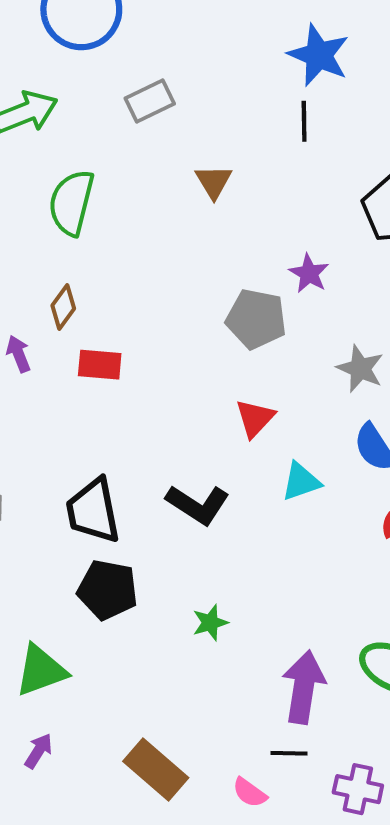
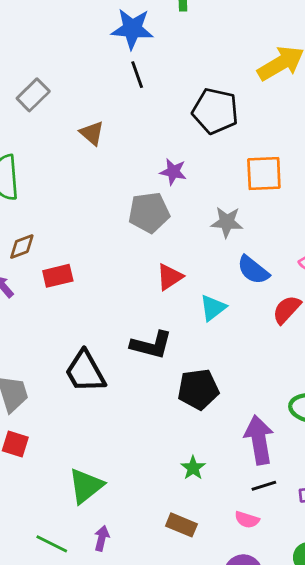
brown diamond: (63, 307) -> (22, 247), turned 52
red triangle: (255, 418) -> (170, 277), turned 32
black pentagon: (108, 590) -> (198, 389), moved
green star: (210, 623) -> (193, 468), moved
brown rectangle: (156, 769) -> (181, 525), size x0.7

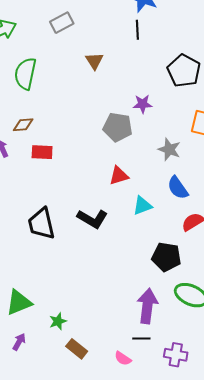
purple star: (173, 172) -> (143, 104), turned -30
black pentagon: (198, 389) -> (166, 257), moved
green star: (193, 468) -> (58, 321), moved

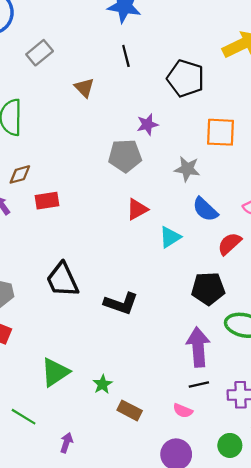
black line: (137, 30) -> (126, 56), moved
black L-shape: (92, 219) -> (121, 303), moved
purple arrow: (19, 342) -> (66, 443), moved

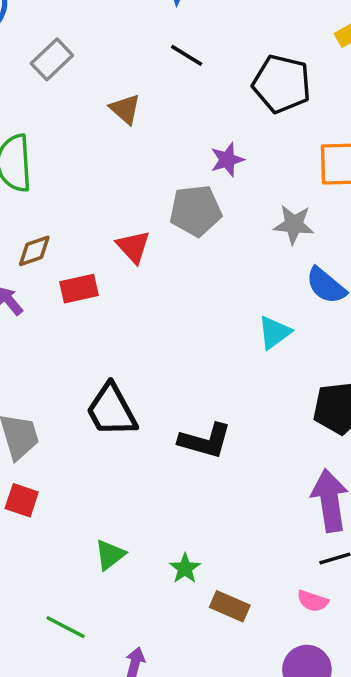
black line: (126, 56) -> (187, 55), turned -40
red triangle: (137, 209) -> (133, 247), moved, turned -40
green triangle: (55, 372) -> (110, 555), size x0.7

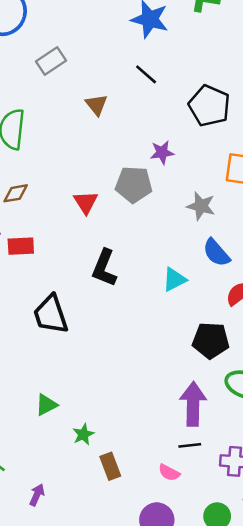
red rectangle: (79, 289) -> (21, 246), moved
black L-shape: (205, 441) -> (104, 268), moved, turned 87
green triangle: (110, 555) -> (46, 405), moved
brown rectangle: (230, 606) -> (110, 466), turned 36

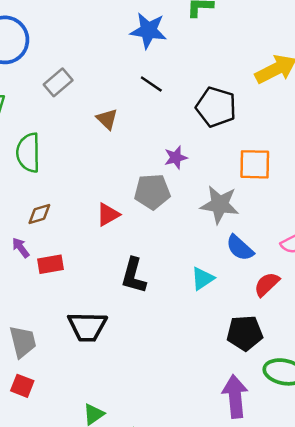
red triangle: (86, 202) -> (108, 214), turned 40
gray star: (201, 206) -> (220, 205), size x1.4
black trapezoid: (51, 314) -> (87, 327), turned -63

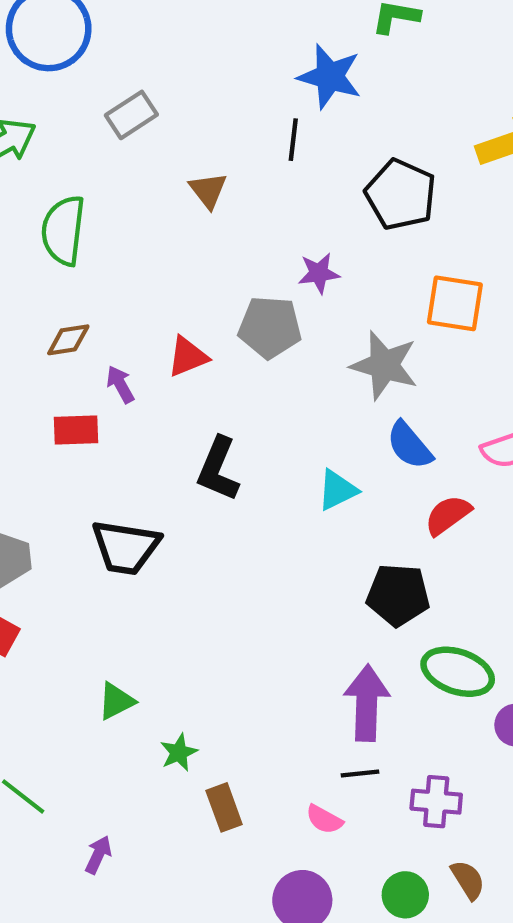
blue star: (148, 30) -> (330, 77), moved
black line: (151, 84) -> (293, 140), turned 55
purple arrow: (21, 248) -> (120, 384), moved

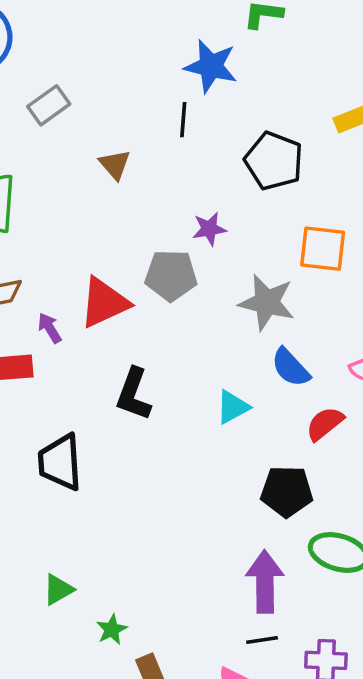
red triangle: (188, 357) -> (104, 303), size x1.5
black trapezoid: (126, 547) -> (60, 462), turned 80

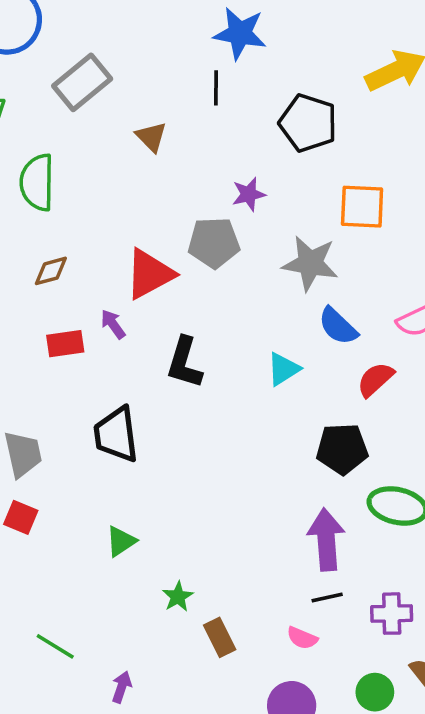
gray rectangle: (49, 105) -> (82, 82), size x1.4
purple arrow: (50, 328) -> (113, 324), moved
green triangle: (58, 590) -> (121, 541), moved

